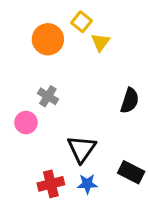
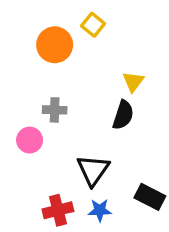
yellow triangle: (100, 42) -> (133, 82), moved
gray cross: (48, 96) -> (55, 110), turned -30
black semicircle: (130, 101) -> (123, 115), moved

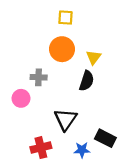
yellow square: (93, 25) -> (66, 18), turned -35
orange circle: (55, 45) -> (62, 49), moved
blue star: (100, 210) -> (82, 150), moved

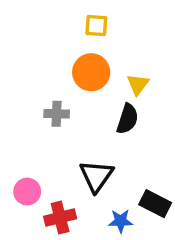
pink circle: (21, 98) -> (27, 192), moved

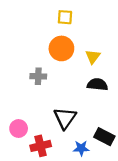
black semicircle: (127, 119) -> (97, 84), moved, turned -102

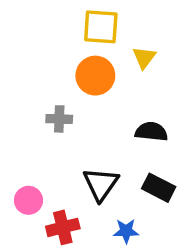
yellow square: (65, 17) -> (101, 27), size x1.5
yellow triangle: (93, 57) -> (144, 58), moved
black rectangle: (104, 137) -> (159, 188), moved

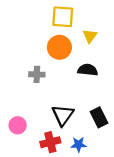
black semicircle: (151, 132) -> (88, 70), moved
black rectangle: (159, 188) -> (99, 117), turned 36
red cross: (63, 227) -> (50, 142), moved

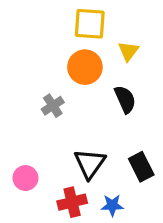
black semicircle: (88, 70) -> (125, 99), turned 60
gray cross: (37, 74) -> (53, 106), turned -35

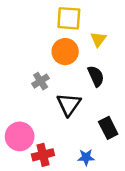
black triangle: (90, 164) -> (69, 104), moved
pink circle: (25, 178) -> (20, 136), size x1.5
red cross: (72, 202) -> (43, 155), moved

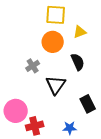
yellow triangle: (98, 39) -> (80, 32), turned 32

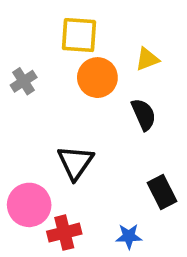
yellow square: (56, 15) -> (79, 35), moved
gray cross: (33, 66) -> (24, 81), moved
black triangle: (56, 85) -> (75, 162), moved

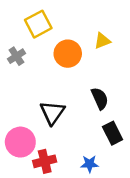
yellow square: (79, 35) -> (38, 24), moved, turned -32
black semicircle: (144, 114) -> (100, 98), moved

